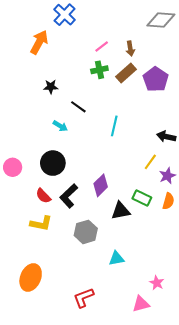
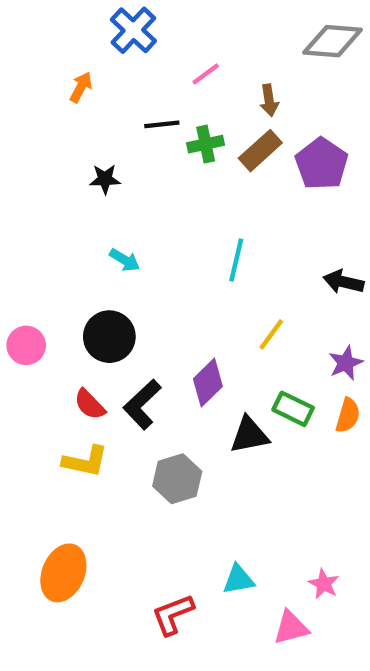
orange arrow: (39, 42) -> (81, 87), size x0.6
pink line: (102, 46) -> (206, 74), moved
black line: (78, 107) -> (162, 124), moved, turned -42
yellow line: (150, 162) -> (271, 334), moved
cyan triangle: (116, 258) -> (238, 579), moved

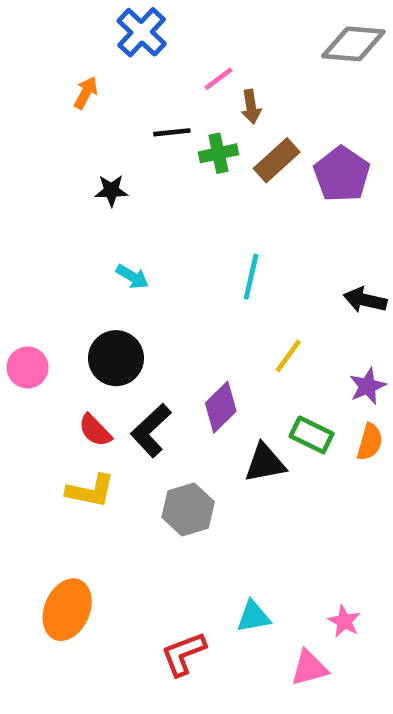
brown arrow: (269, 100) -> (251, 107), moved

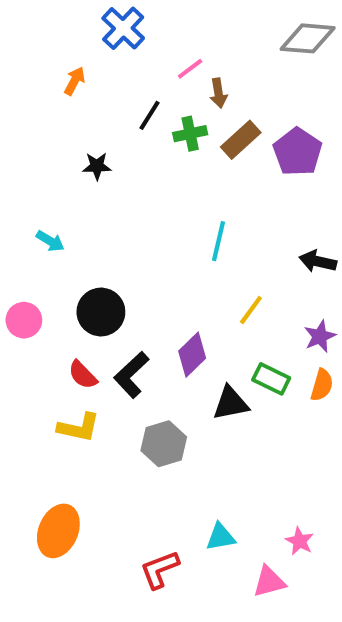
black line: (172, 132) -> (150, 115), turned -52
cyan arrow: (132, 277) -> (50, 241), moved

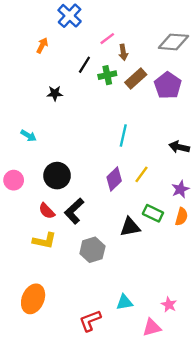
gray diamond: (308, 38) -> (173, 42), moved
purple diamond: (192, 355) -> (114, 179), moved

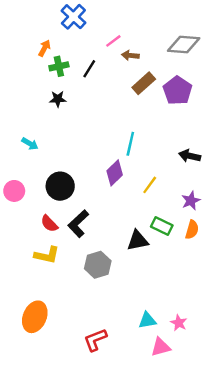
brown arrow: (123, 52) -> (130, 55), turned 105
green cross: (107, 75) -> (59, 66), moved
purple diamond: (114, 179) -> (115, 173), moved
cyan triangle: (124, 302) -> (147, 320), moved

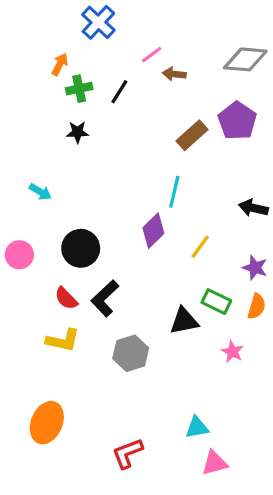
brown rectangle: (144, 83) -> (192, 135), moved
purple star: (191, 201) -> (255, 268), turned -30
pink star: (179, 323) -> (232, 352), moved

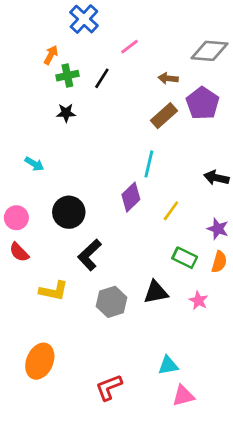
brown arrow: (174, 74) -> (168, 78), moved
red semicircle: (66, 298) -> (19, 252), moved
black triangle: (184, 321) -> (156, 292), moved

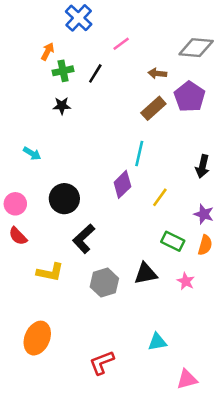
black arrow: (216, 178) -> (202, 166), turned -90
pink triangle: (183, 396) -> (187, 379), moved

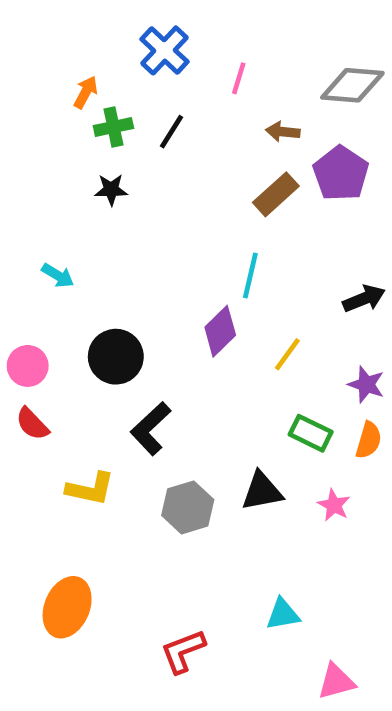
blue cross: (79, 18) -> (164, 50), moved
pink line: (121, 44) -> (239, 78), moved, turned -36
black arrow: (202, 166) -> (364, 299), turned -125

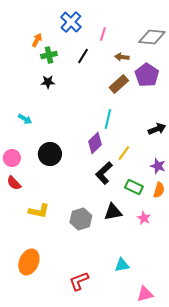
black line: (171, 132) -> (83, 56), moved
black L-shape: (151, 429) -> (104, 173), moved

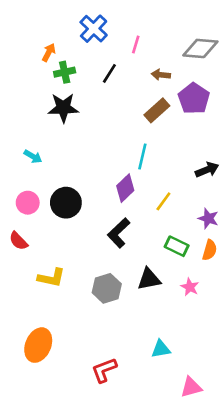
black star: (48, 82) -> (63, 108), size x1.6
pink circle: (12, 158) -> (28, 203), moved
black L-shape: (104, 173) -> (119, 233), moved

